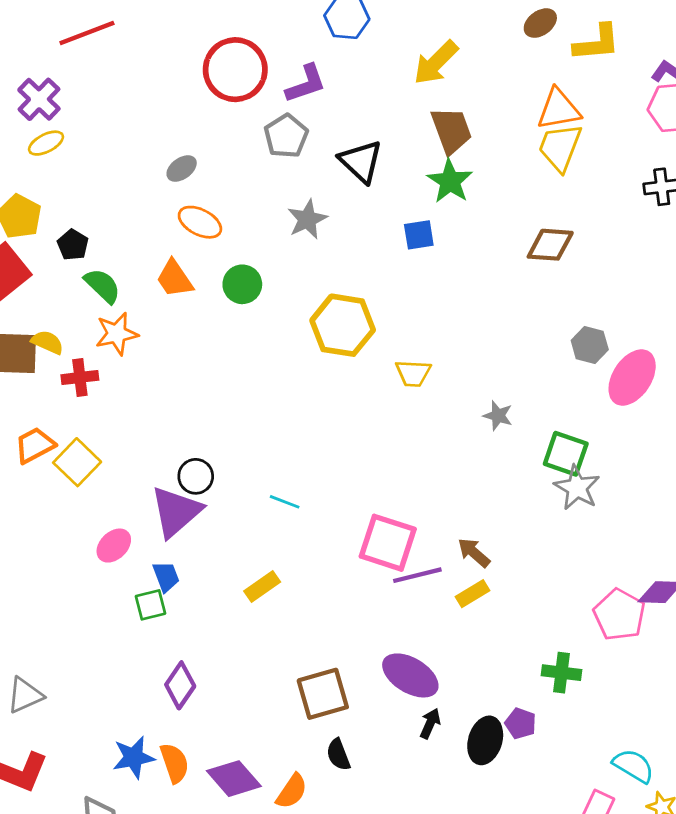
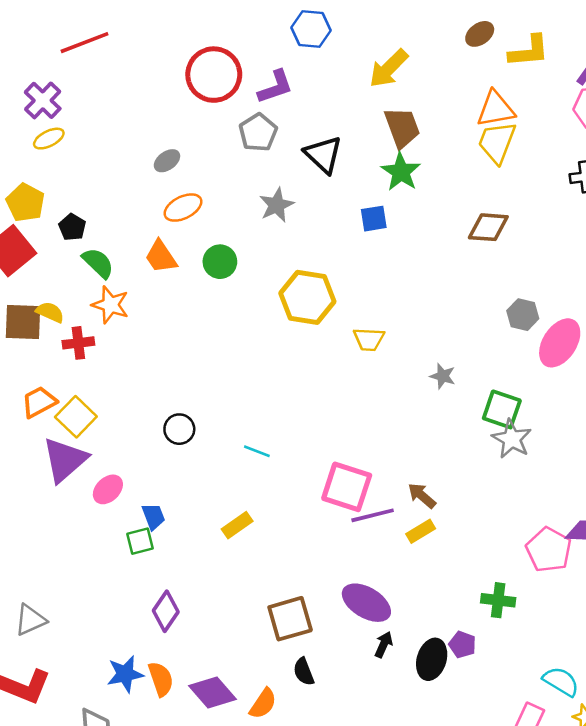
orange ellipse: (200, 222) -> (183, 208), turned -54
orange star: (117, 334) -> (110, 305), turned 30
purple triangle: (176, 512) -> (65, 460), moved

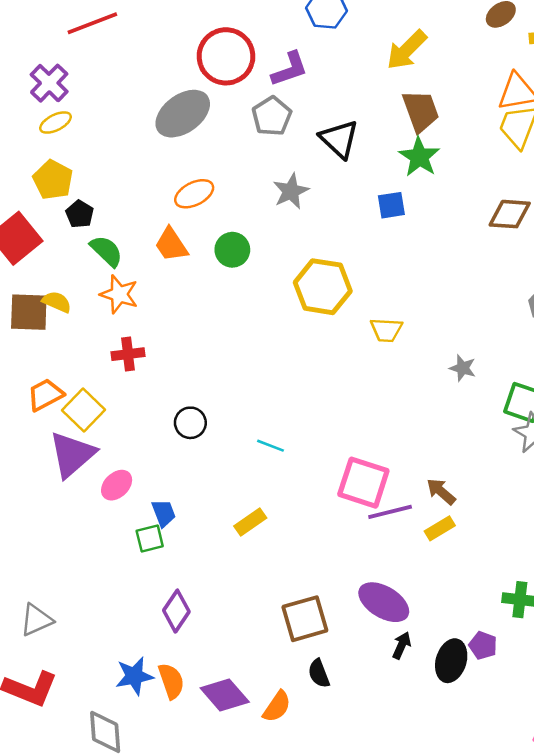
gray ellipse: (167, 161) -> (183, 114), moved, size x2.0
yellow pentagon: (25, 203) -> (53, 180), moved
red cross: (78, 343) -> (128, 354), moved

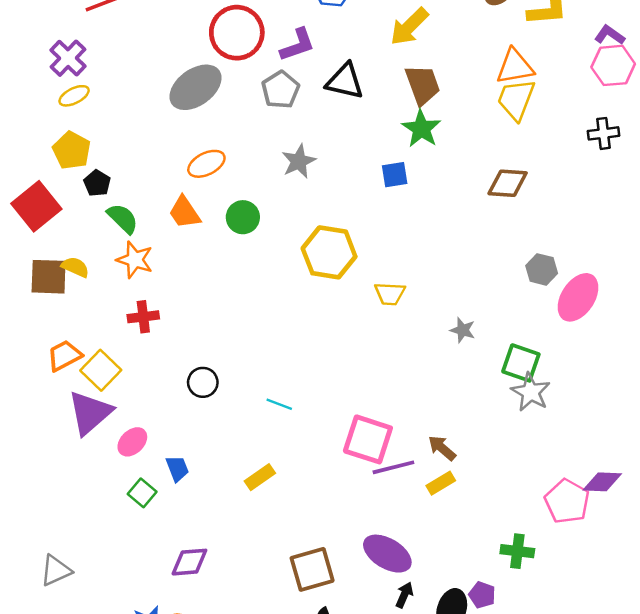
black triangle: (339, 139) -> (345, 81), moved, turned -30
green square: (150, 539) -> (142, 493), moved, turned -36
purple diamond: (176, 611) -> (189, 562), turned 51

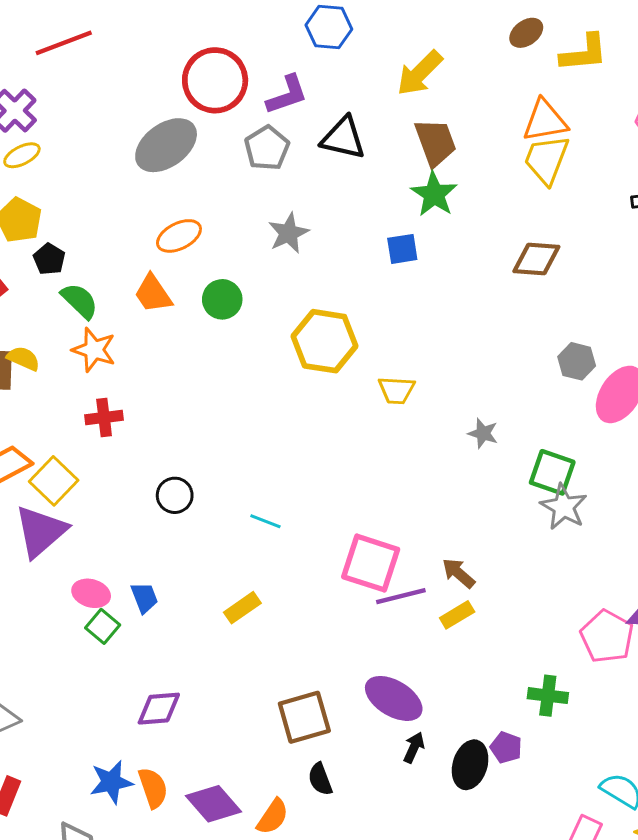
pink ellipse: (132, 442) -> (91, 593), moved, turned 60

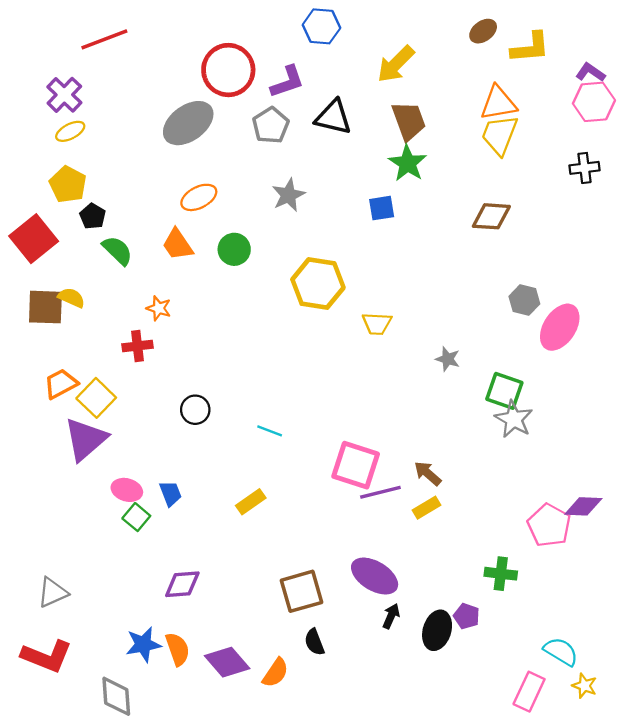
orange star: (94, 350) -> (159, 308), moved, size x0.7

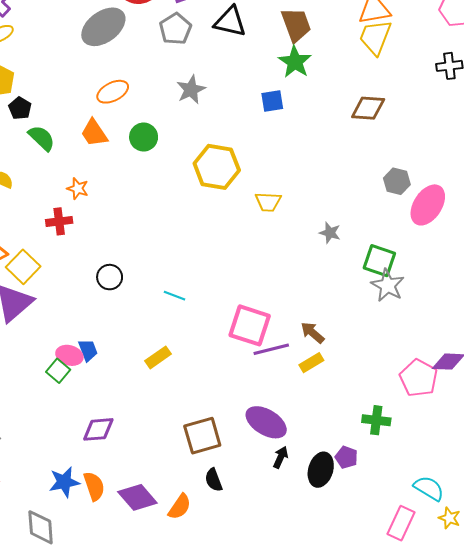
pink ellipse: (127, 490) -> (69, 355), moved

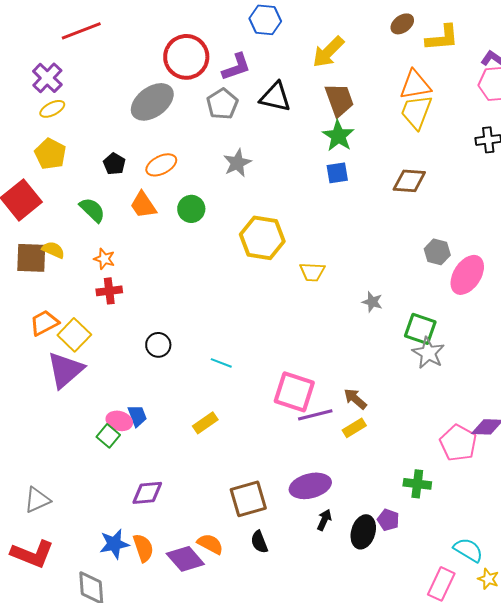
blue square: (272, 101) -> (337, 173), moved
black pentagon: (20, 108) -> (114, 164), moved
orange star: (78, 189) -> (104, 259), moved
purple ellipse: (266, 422) -> (310, 486), turned -45
orange semicircle: (180, 507) -> (210, 544), moved, turned -96

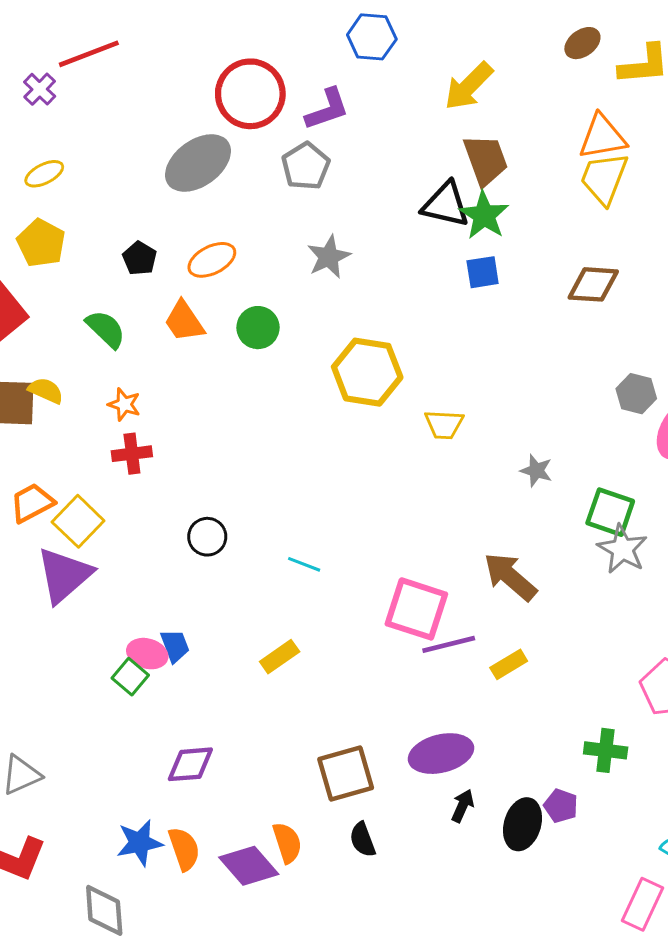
purple cross: (47, 78) -> (40, 89), moved, size x0.7
black triangle: (275, 97) -> (446, 205), moved
brown arrow: (355, 399) -> (510, 577), moved, size x1.5
orange semicircle: (210, 544) -> (287, 843), turned 44

